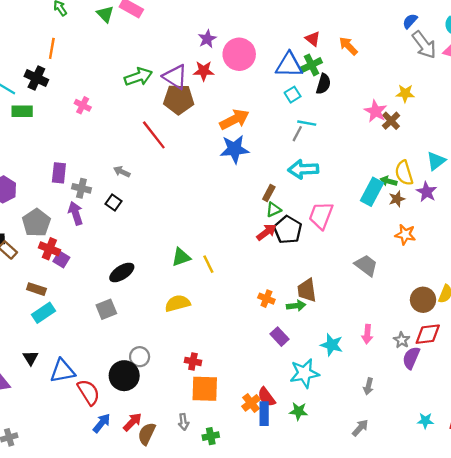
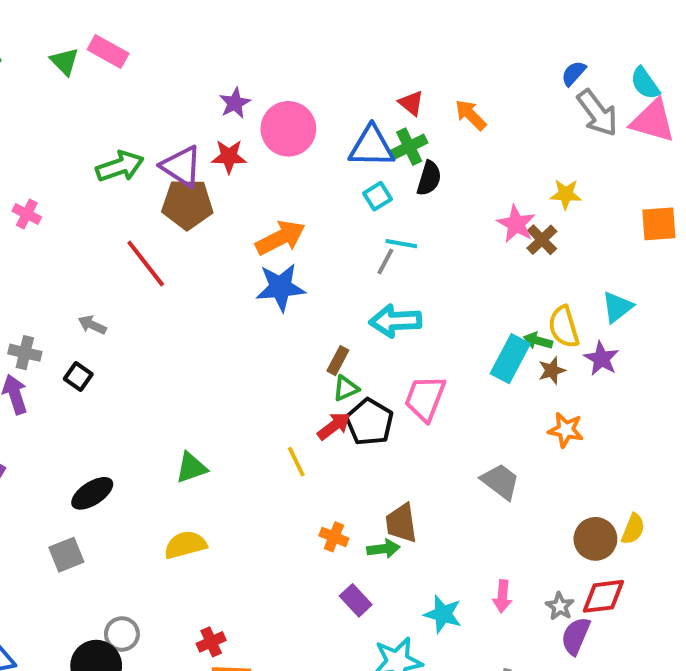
yellow line: (208, 264) -> (296, 462), moved
red cross: (193, 361) -> (211, 642), turned -35

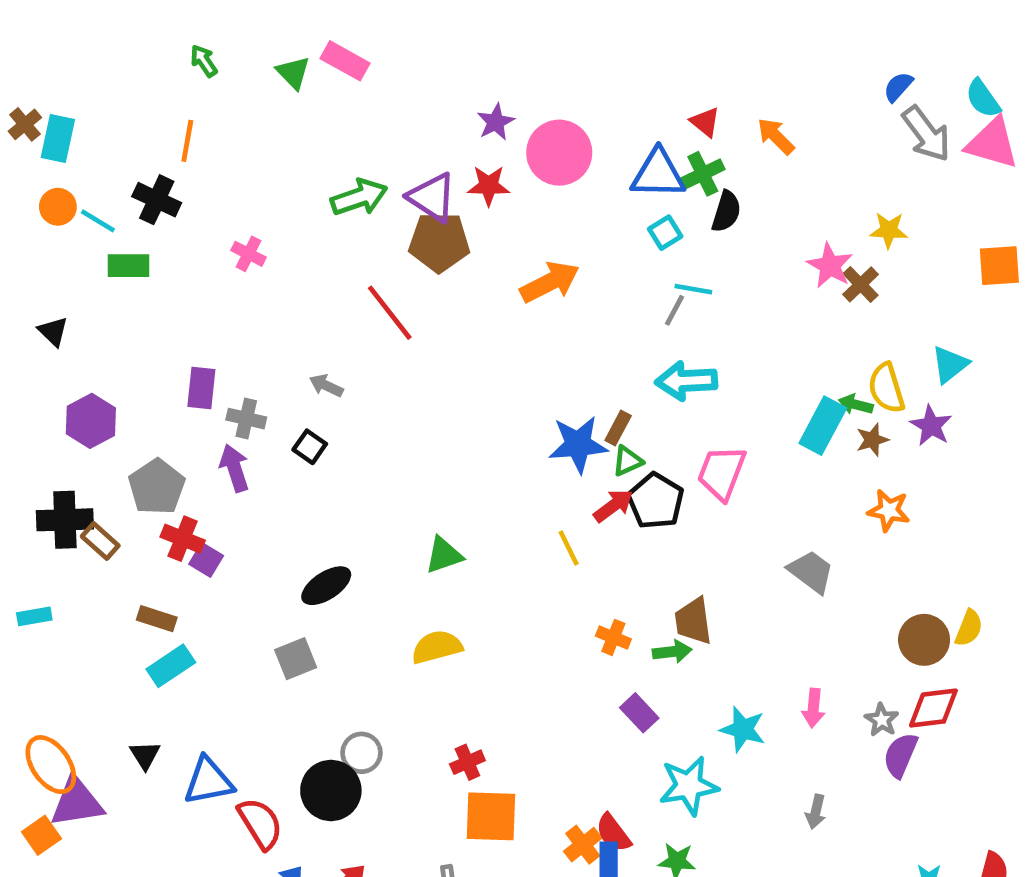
blue star: (280, 287) -> (578, 444), moved

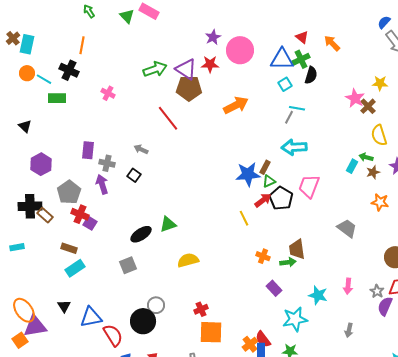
yellow semicircle: (886, 388) -> (379, 135), moved
cyan rectangle: (823, 426) -> (352, 166), size x0.6
green triangle: (444, 555) -> (168, 224), moved

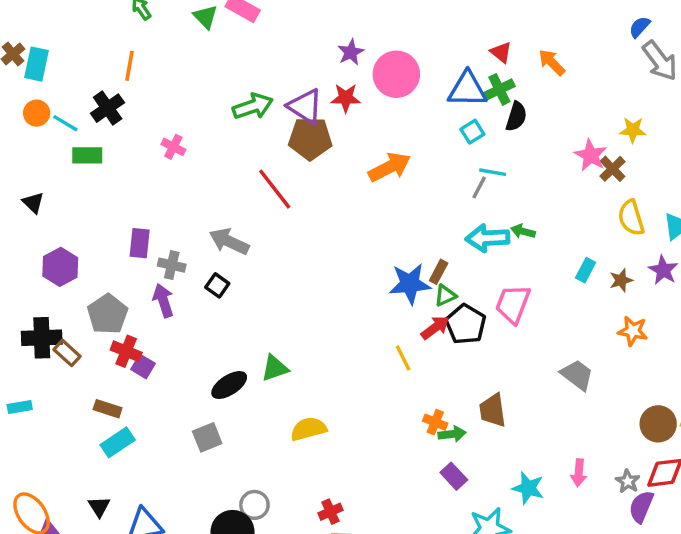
black cross: (69, 70) -> (108, 108), turned 30
gray arrow: (141, 149) -> (229, 241), size x1.6
green arrow: (366, 157) -> (523, 231), moved
green arrow: (288, 262) -> (452, 434), moved

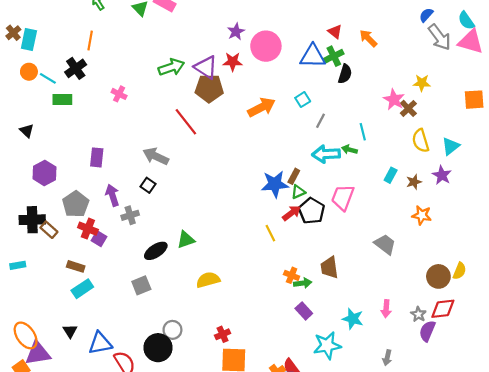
cyan square: (472, 132) -> (303, 100), moved
cyan line: (493, 172) -> (363, 132), moved, turned 66
gray cross: (172, 265) -> (130, 215), moved, turned -30

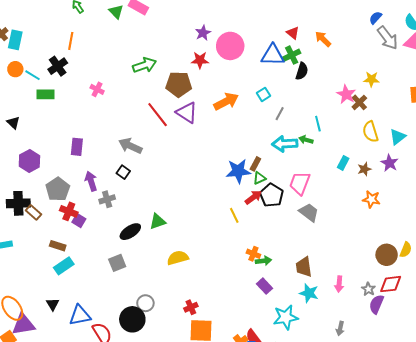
purple triangle: (206, 67) -> (187, 113), moved
gray trapezoid: (385, 244) -> (309, 212), moved
brown trapezoid: (329, 268) -> (304, 267), moved

